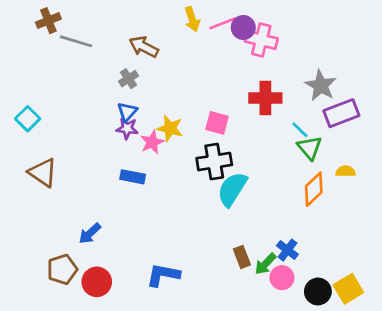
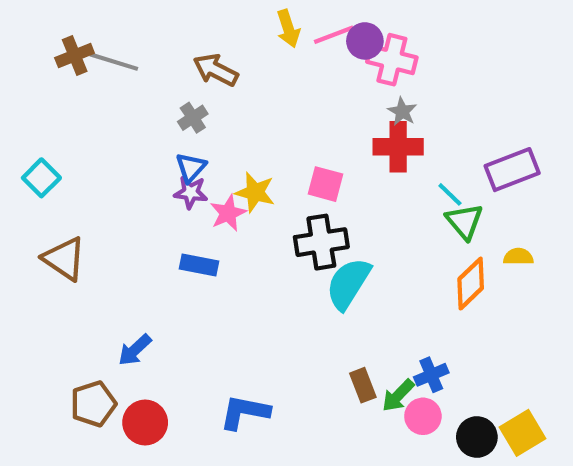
brown cross: (48, 21) -> (75, 55), moved
gray star: (321, 86) -> (402, 111), moved, size x0.6
blue cross: (287, 250) -> (431, 375), turned 30

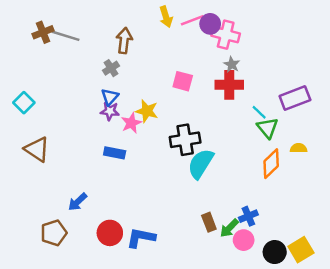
brown arrow: (216, 70) -> (124, 41), turned 70
pink square: (326, 184) -> (183, 81), moved
red circle: (145, 422) -> (110, 233), moved

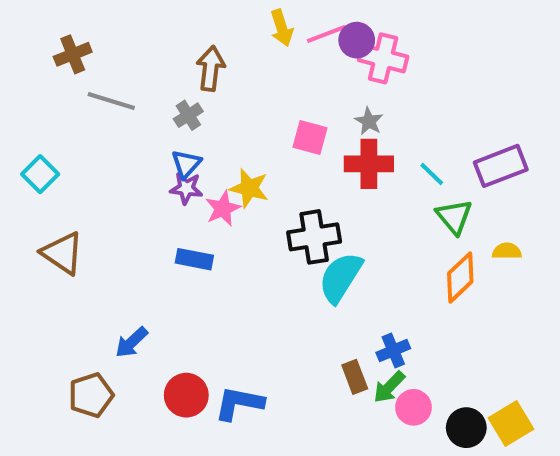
gray line: (66, 36) -> (111, 101), moved
gray star: (232, 64) -> (369, 121), moved
red cross: (229, 85) -> (369, 164), moved
cyan line: (259, 112) -> (432, 174), moved
blue cross: (248, 216) -> (393, 351), moved

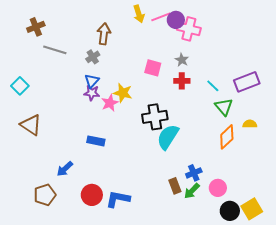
red cross: (369, 164) -> (182, 81), size x0.7
blue rectangle: (194, 259) -> (96, 141), moved
pink circle: (414, 407) -> (218, 188), moved

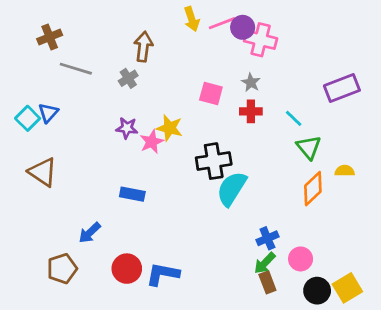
blue triangle: (92, 81) -> (48, 113), moved
purple rectangle: (247, 82) -> (342, 88), moved
brown rectangle: (175, 186) -> (267, 282), moved

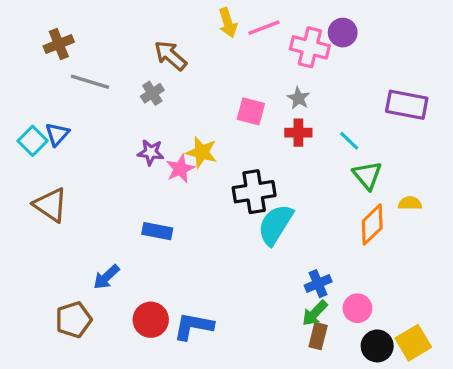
purple circle: (243, 27) -> (343, 33), moved
brown arrow: (143, 47) -> (170, 56), turned -56
purple rectangle: (342, 88) -> (407, 105), turned 32
brown rectangle: (267, 282) -> (318, 336), turned 35

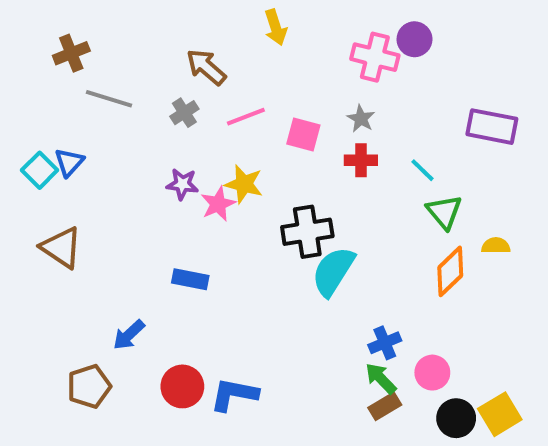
pink line: (264, 28) -> (246, 117), moved
green arrow: (315, 313) -> (381, 379), turned 92
brown rectangle: (318, 336) -> (385, 406), turned 45

